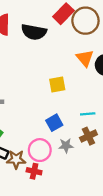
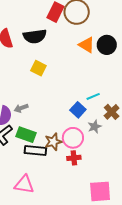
yellow square: (57, 84) -> (38, 68), moved, turned -35
cyan line: (88, 114) -> (93, 96), moved
brown star: (16, 159) -> (53, 142), moved

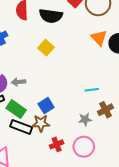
blue square: (78, 110) -> (46, 106), moved
pink circle: (73, 138) -> (84, 147), moved
red cross: (74, 158) -> (57, 144), turned -32

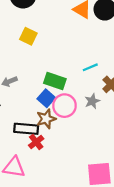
green rectangle: (16, 109) -> (55, 81), moved
red cross: (57, 144) -> (36, 142), moved
pink circle: (84, 147) -> (64, 106), moved

